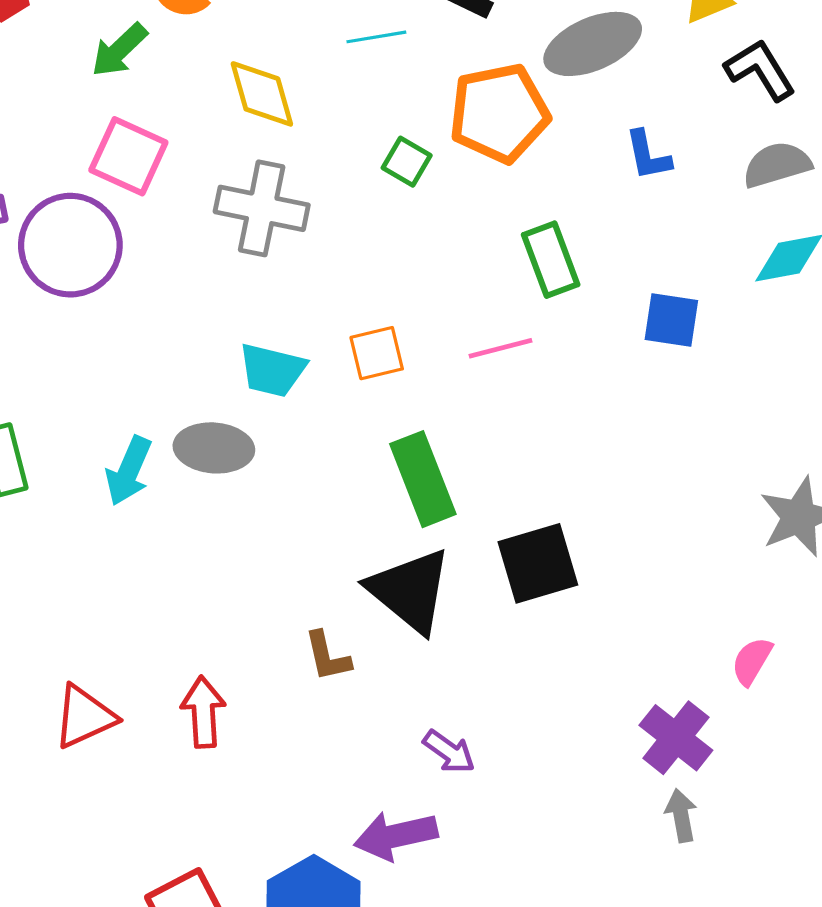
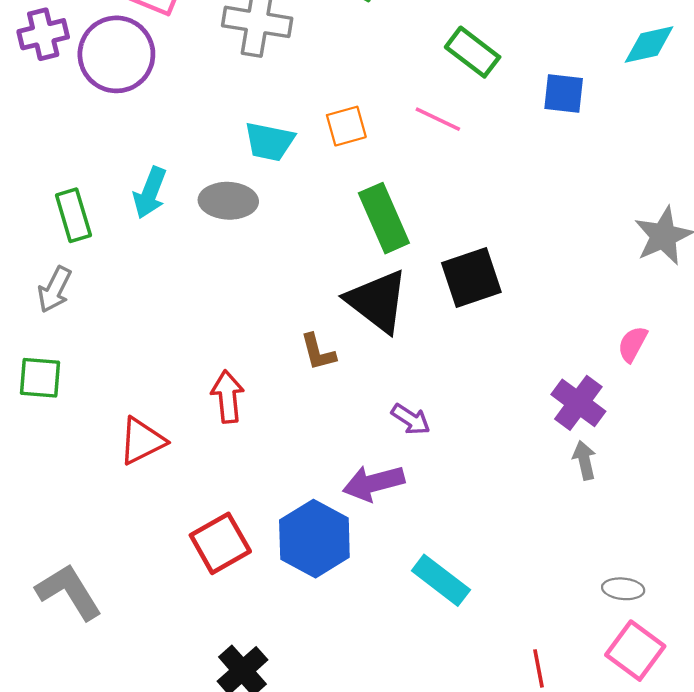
green rectangle: (551, 260) -> (473, 52), turned -30
pink line: (500, 348) -> (438, 119), turned 42
cyan arrow: (129, 471) -> (150, 193), moved
red triangle: (84, 717) -> (142, 441), moved

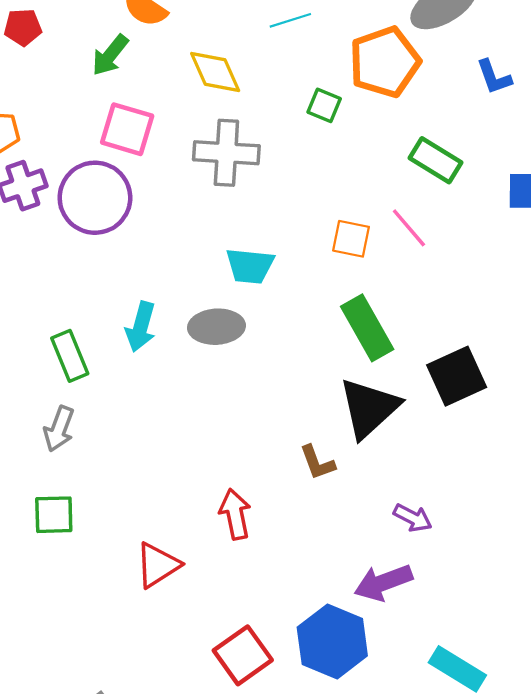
pink line: (438, 119) -> (409, 228), turned 30
orange square: (346, 126) -> (351, 239), moved, turned 33
black triangle: (377, 301) -> (369, 408), turned 46

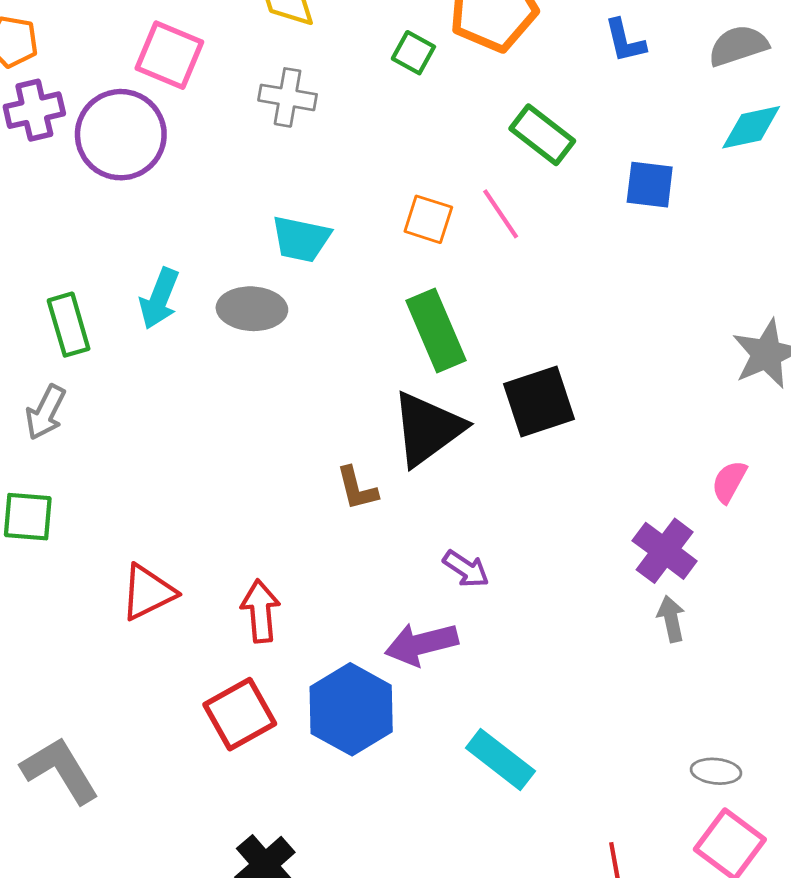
gray cross: (226, 153) -> (288, 97), size x0.7
red arrow: (235, 514) -> (260, 611), moved

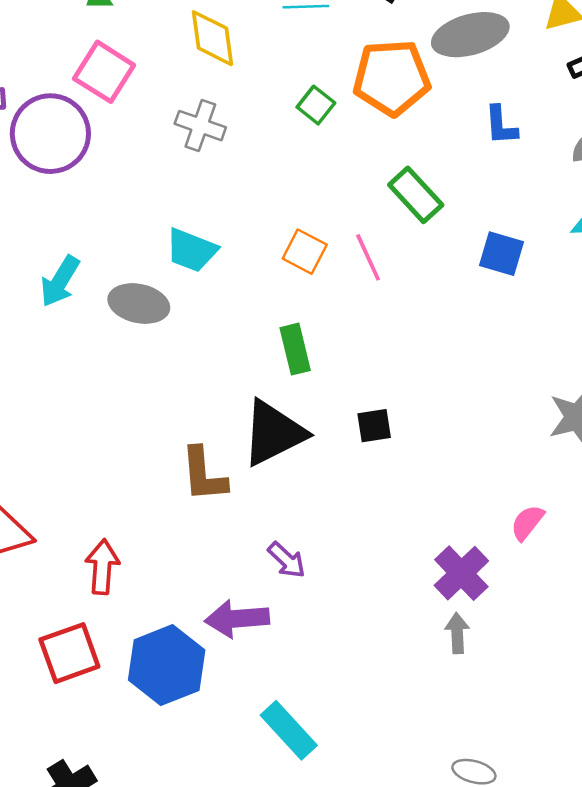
green rectangle: (436, 331) -> (295, 349), size x0.7
black square: (539, 402) -> (374, 426), size x0.6
brown L-shape: (357, 488) -> (204, 475), size x1.4

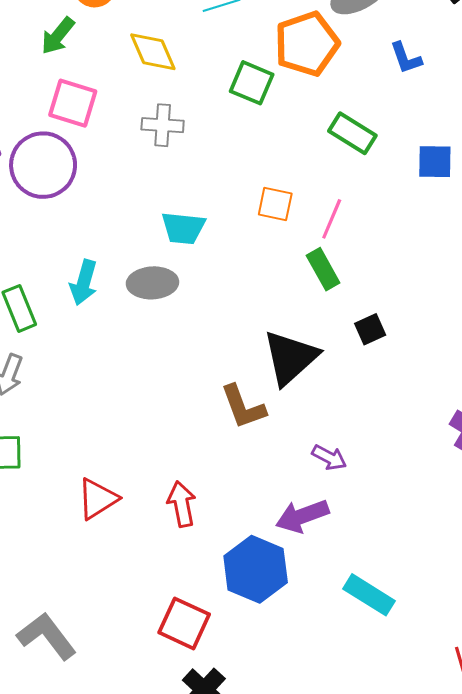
green square: (316, 105) -> (252, 83), size x1.4
pink line: (368, 257) -> (332, 219), moved, turned 63
green rectangle: (295, 349) -> (323, 269), moved
red square: (69, 653) -> (184, 623), moved, turned -30

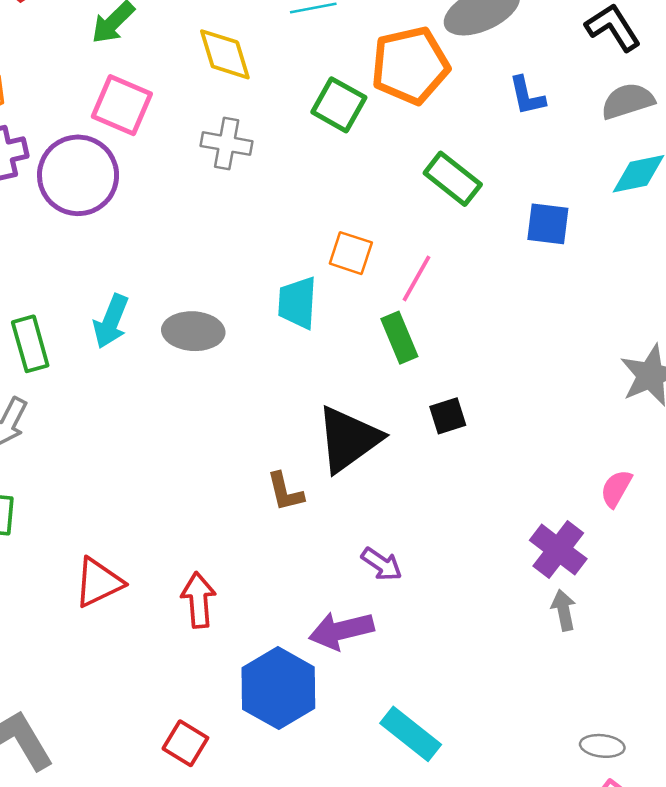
cyan trapezoid: (183, 228) -> (297, 303), moved, turned 81
brown L-shape: (243, 407) -> (285, 492), size x0.7
red square: (184, 623) -> (185, 743), size x0.7

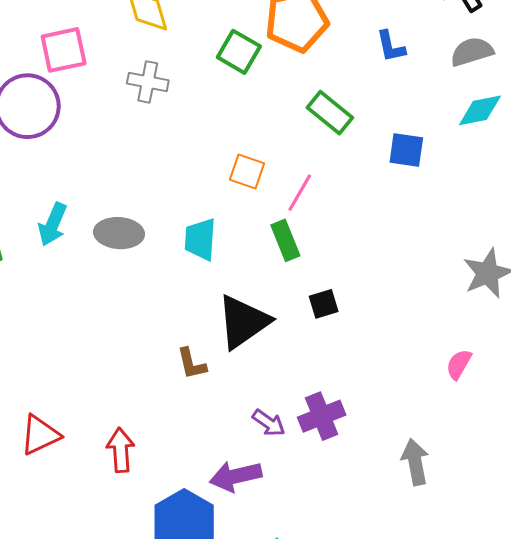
pink square: (122, 105) -> (64, 50), turned -36
cyan trapezoid: (297, 303) -> (200, 239), moved
purple cross: (558, 550) -> (322, 416), moved, turned 30
gray arrow: (564, 610) -> (415, 462), size x1.4

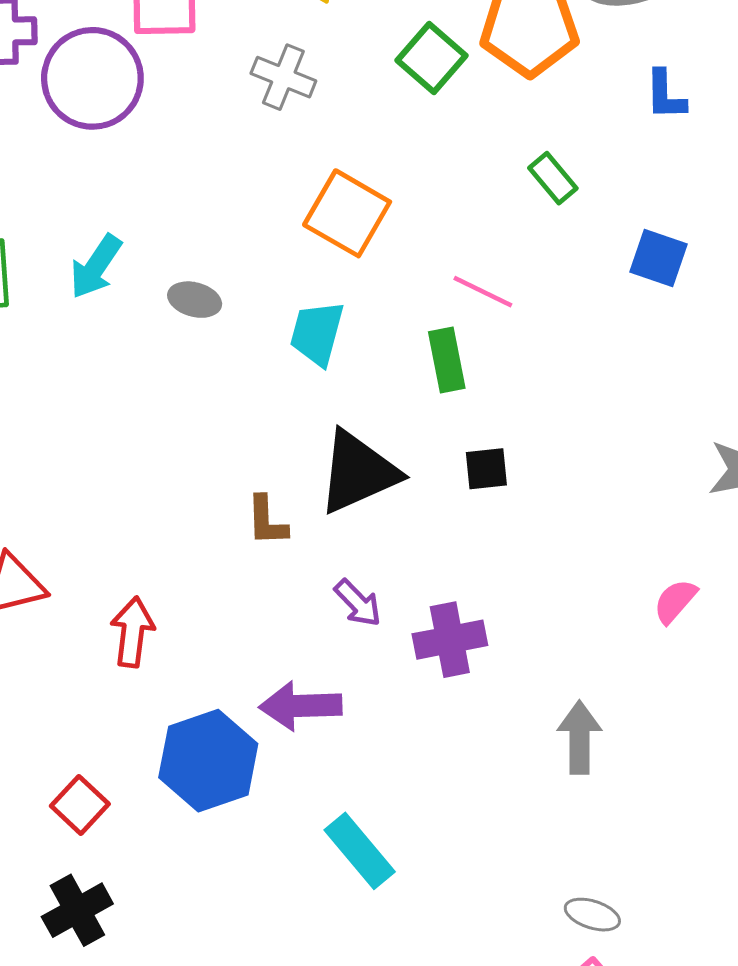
green rectangle: (330, 113) -> (553, 178), size x0.7
orange square: (247, 172) -> (347, 213), moved, size x1.5
pink line: (300, 193) -> (483, 292), turned 75
gray ellipse: (119, 233) -> (195, 300), size x0.7
purple arrow: (269, 423) -> (358, 603), moved

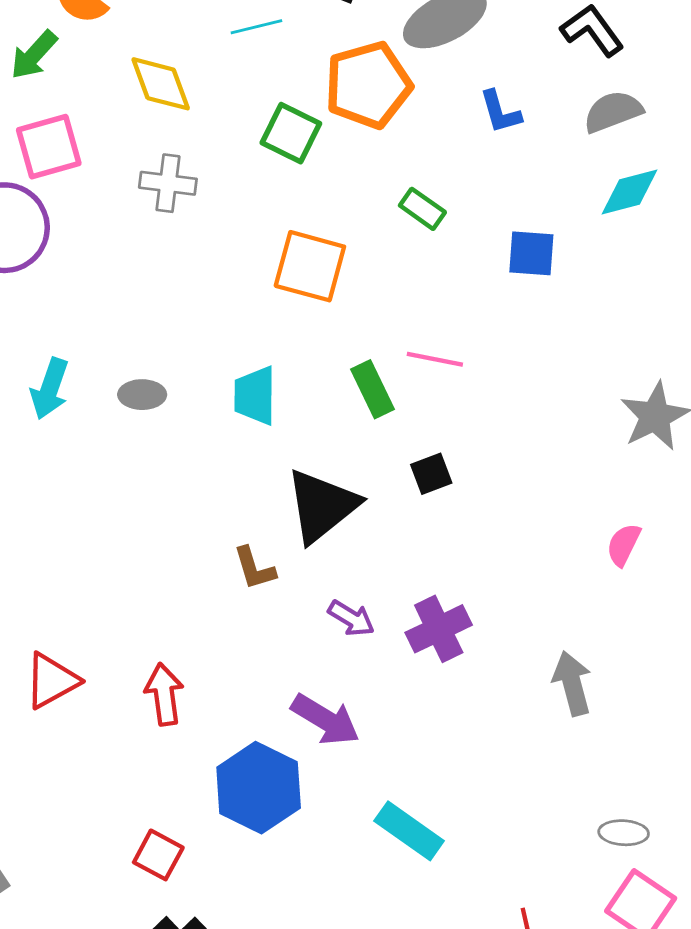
orange square: (347, 213) -> (310, 266), moved
pink line: (483, 292) -> (435, 359), moved
purple arrow: (301, 706) -> (325, 720), turned -132

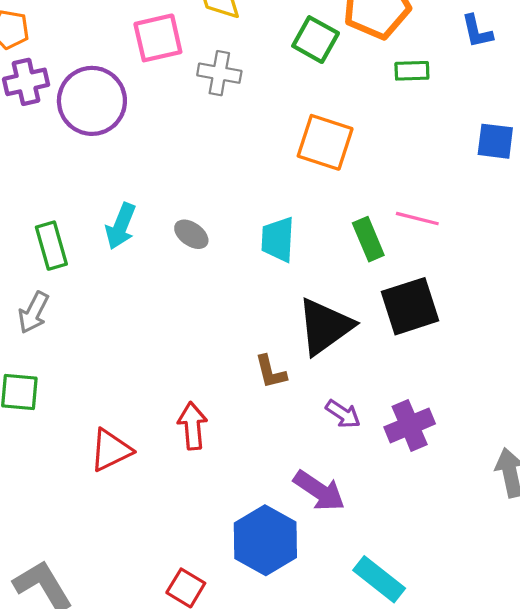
pink square: (49, 147) -> (158, 38), moved
green rectangle: (422, 209) -> (412, 71), moved, turned -40
gray ellipse: (142, 395) -> (191, 234), turned 32
black square: (431, 474) -> (410, 306), size x1.8
red arrow: (164, 694) -> (192, 426), moved

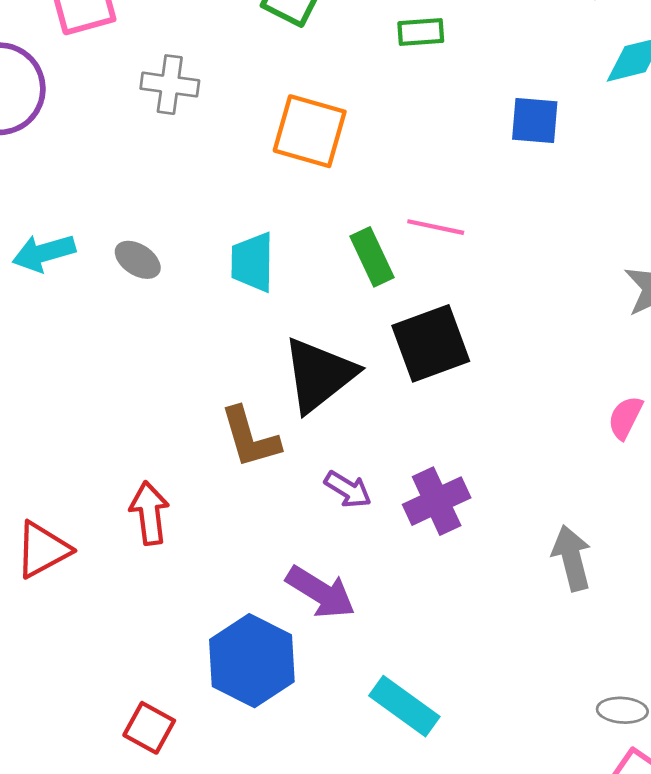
gray cross: (219, 73) -> (170, 85), moved
cyan arrow: (121, 226) -> (44, 253), turned 54
brown L-shape: (271, 372) -> (250, 438), size x1.4

